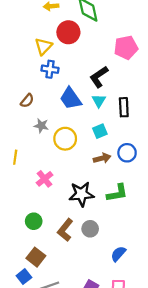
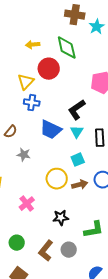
blue trapezoid: (71, 99) -> (51, 130), turned -30
yellow circle: (65, 139) -> (57, 179), moved
green L-shape: (117, 193) -> (94, 230), moved
black star: (81, 194) -> (61, 218), size x0.7

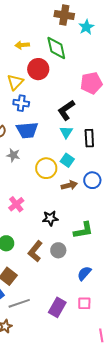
blue trapezoid: (51, 130) -> (27, 130), moved, turned -30
cyan square: (78, 160) -> (67, 160), turned -32
yellow circle: (57, 179) -> (46, 168), moved

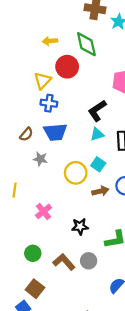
cyan triangle: (66, 132) -> (97, 134), turned 40
brown L-shape: (35, 251) -> (64, 262), turned 100

